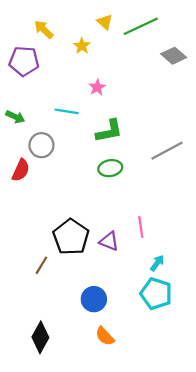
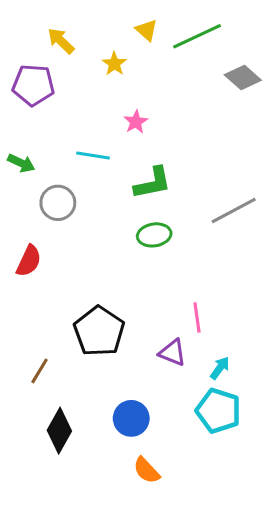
red semicircle: (21, 170) -> (29, 261), moved
purple triangle: (109, 241) -> (172, 353), moved
brown line: (41, 265) -> (40, 371), moved
black diamond: (40, 337) -> (59, 431), moved

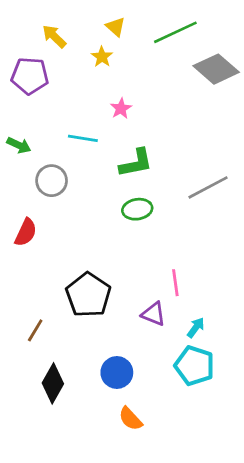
yellow triangle: (147, 30) -> (115, 27), moved
gray diamond: (243, 78) -> (216, 69), size x1.4

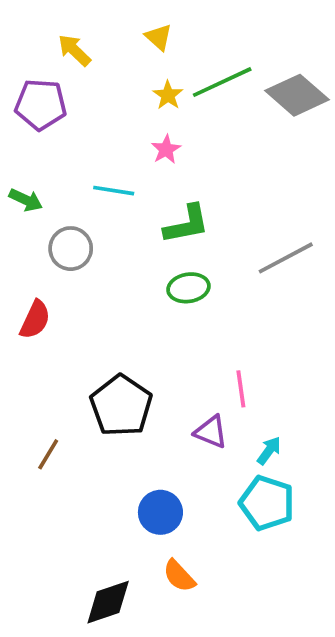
green line: (175, 32) -> (222, 82), moved
yellow star: (102, 57) -> (168, 95), moved
black diamond: (53, 383) -> (108, 602), moved, turned 42

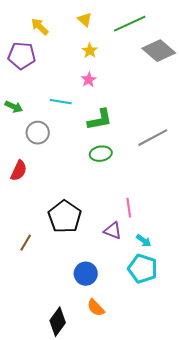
green line: (222, 82) -> (130, 24), moved
cyan arrow: (269, 451) -> (144, 241), turned 91
black diamond: (108, 602) -> (58, 322), turned -36

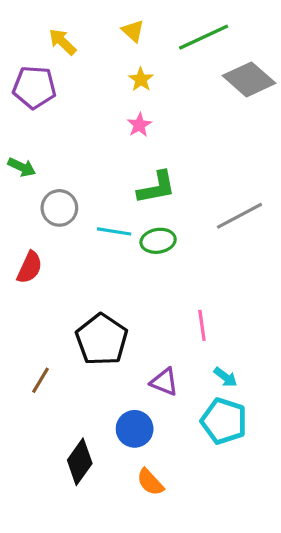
cyan line: (61, 102) -> (114, 231), moved
purple triangle: (113, 231) -> (164, 382), moved
black diamond: (58, 322) -> (80, 462), moved

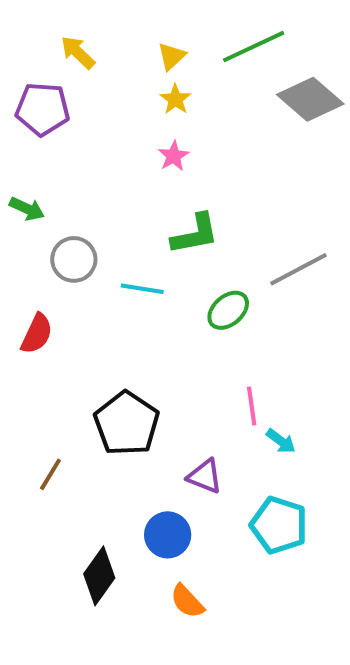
yellow triangle: (133, 31) -> (172, 56), moved, turned 35
green ellipse: (158, 241) -> (228, 310), moved, turned -32
cyan arrow: (225, 377) -> (281, 441), moved

